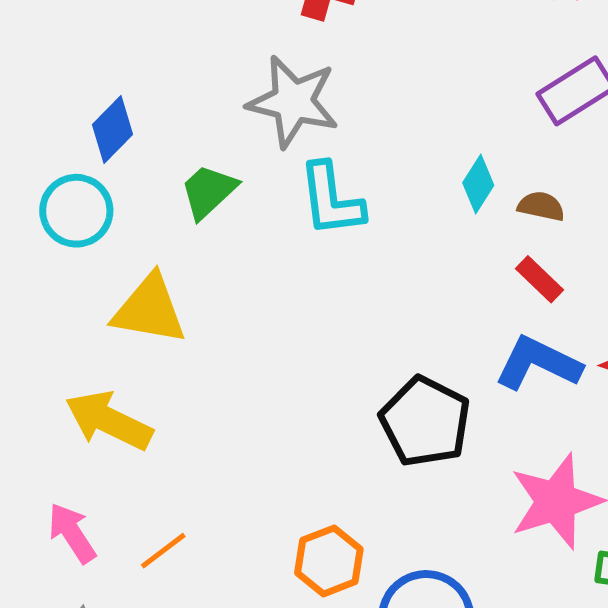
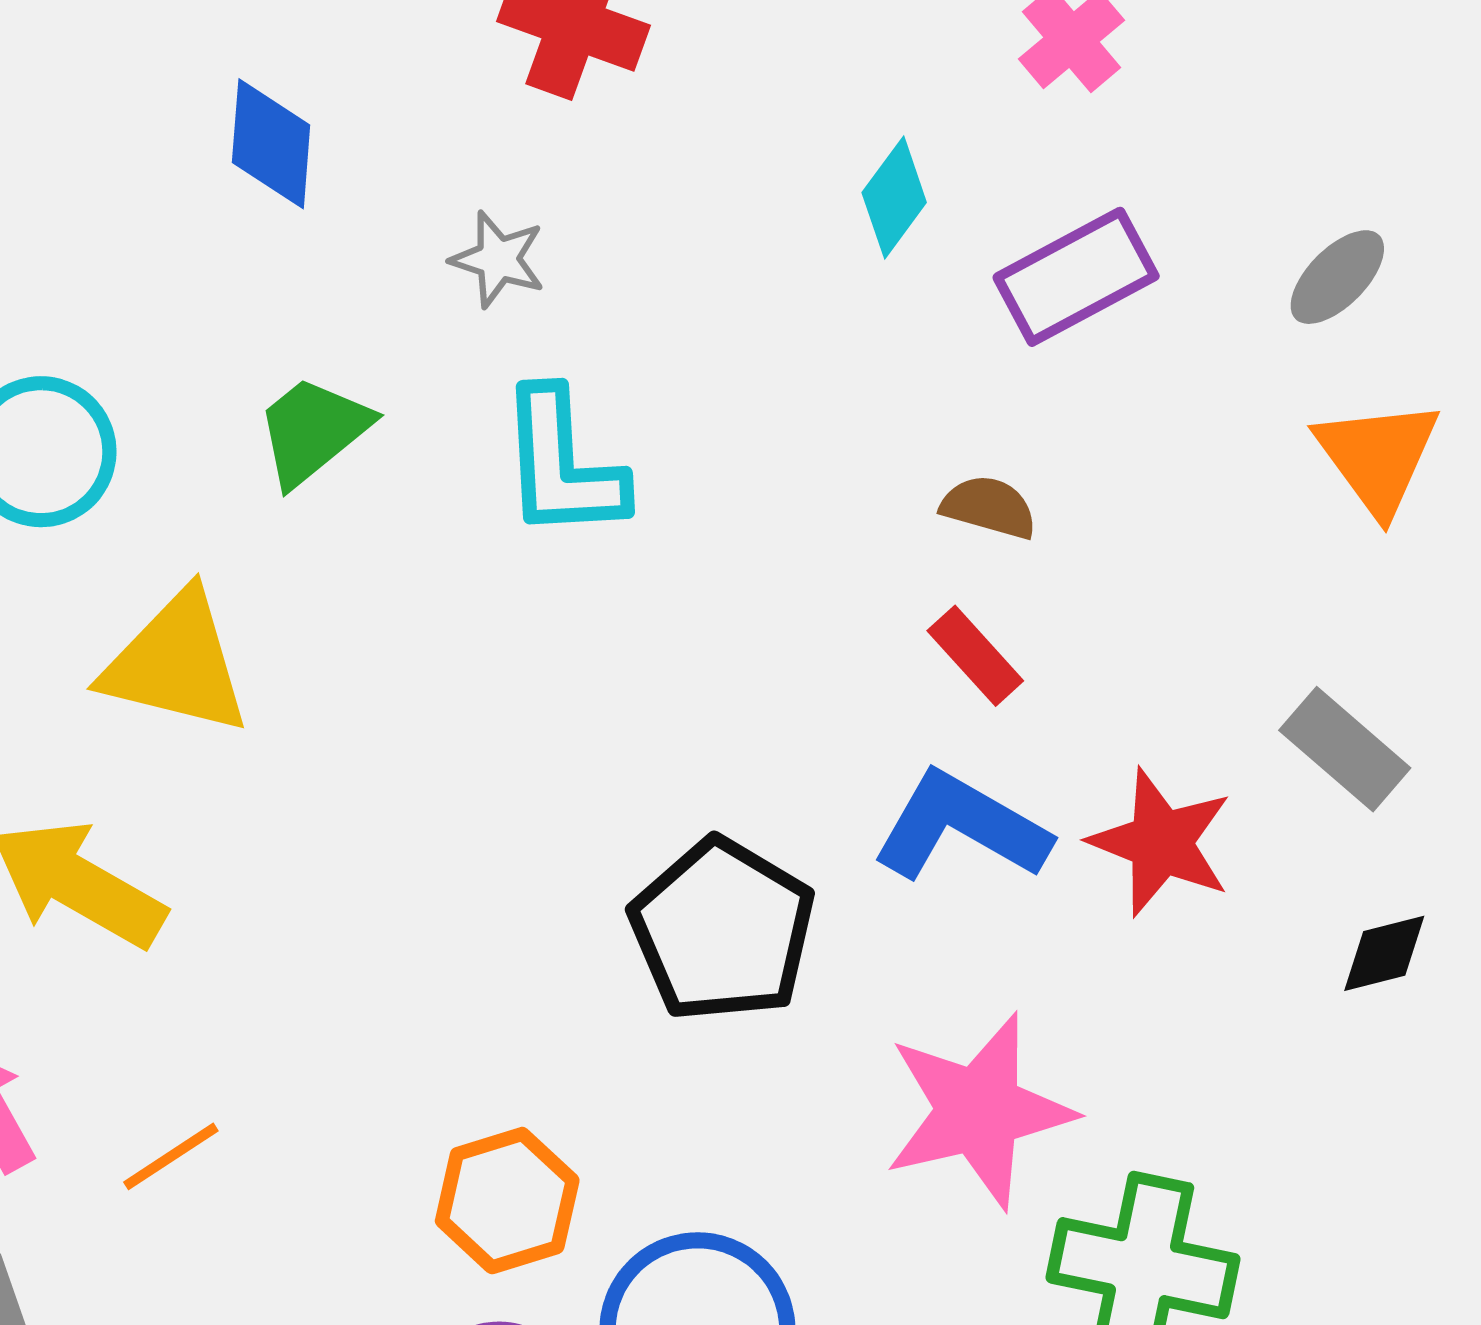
gray star: (293, 102) -> (498, 259), size x0.5
blue diamond: (112, 129) -> (271, 144), moved, turned -44
cyan diamond: (478, 184) -> (894, 197), moved

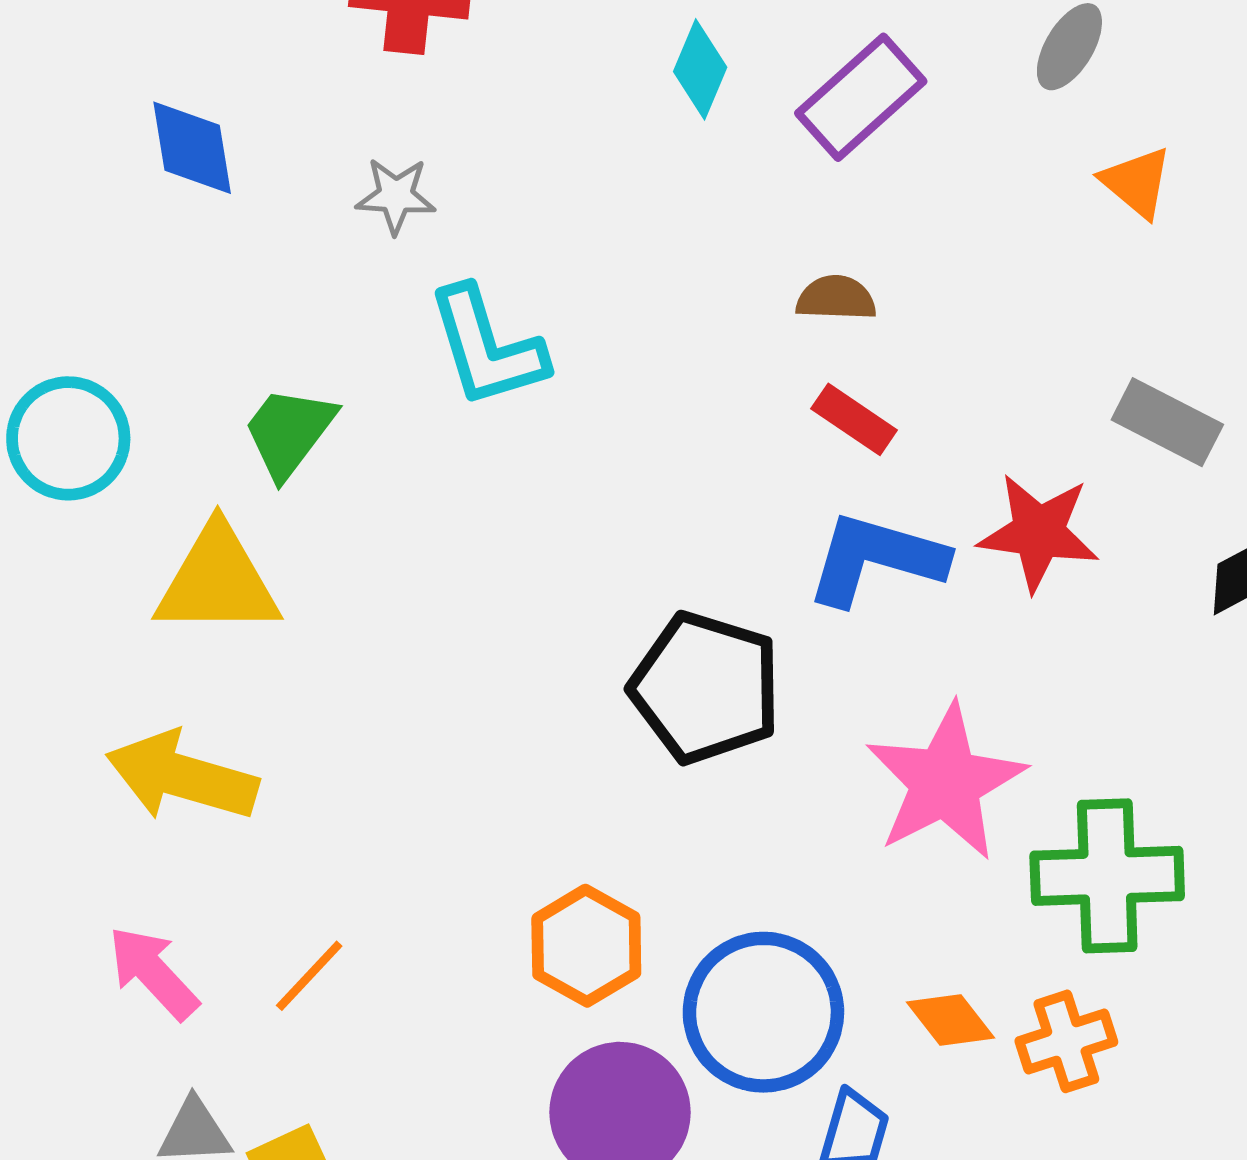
green trapezoid: (313, 431) -> (289, 432), moved
orange triangle: (1378, 457) -> (1137, 182), size x0.7

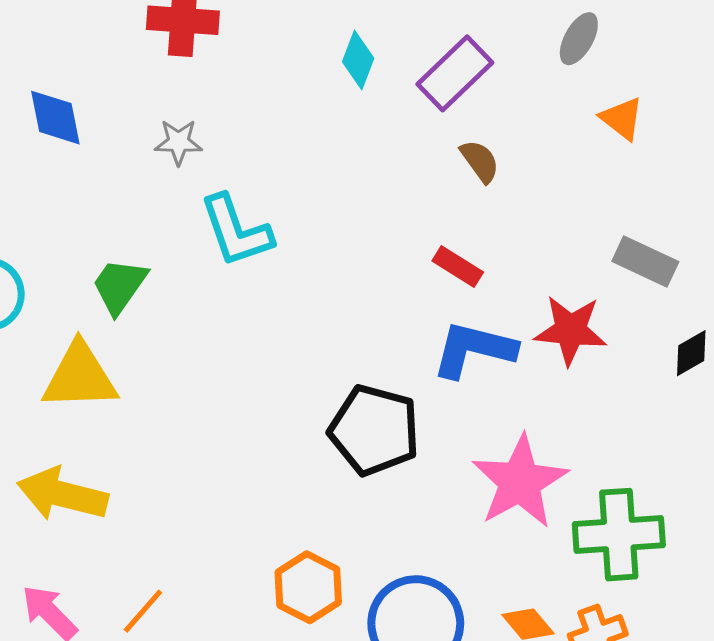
brown semicircle: (836, 298) -> (480, 161), moved, turned 54

